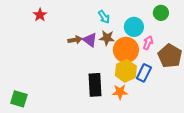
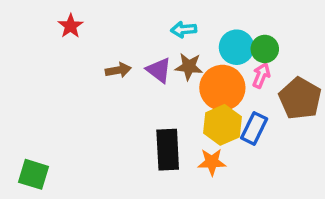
green circle: (161, 13) -> (265, 49), moved
cyan arrow: (104, 17) -> (184, 30), turned 120
brown arrow: (75, 40) -> (118, 70), moved

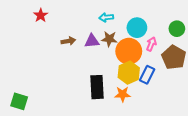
green circle: (265, 49) -> (177, 29), moved
purple triangle: (159, 70) -> (92, 41), turned -42

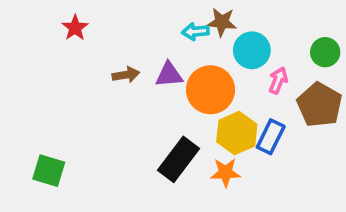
brown star: (109, 39) -> (222, 22), moved
orange circle: (129, 51) -> (210, 90), moved
black rectangle: (97, 87) -> (179, 159), turned 40
green square: (19, 101) -> (49, 171), moved

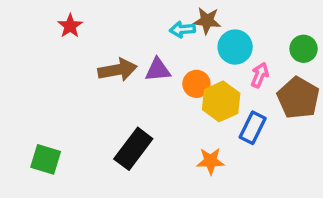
brown arrow: (126, 75) -> (118, 70), size x1.5
orange circle: (210, 90) -> (196, 84), size x0.6
yellow hexagon: (237, 133) -> (221, 101), moved
black rectangle: (179, 159) -> (133, 149), moved

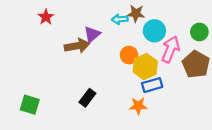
purple triangle: (158, 70) -> (92, 34), moved, turned -36
pink arrow: (260, 75) -> (171, 49), size x1.6
blue rectangle: (253, 128) -> (152, 85), moved, turned 48
black rectangle: (133, 149) -> (87, 98), size x0.7

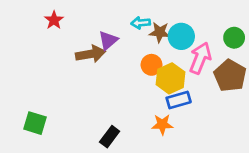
brown star: (136, 13) -> (160, 32), moved
black rectangle: (87, 98) -> (110, 137), moved

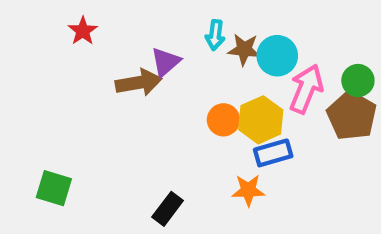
cyan arrow: (141, 23) -> (215, 35), turned -78
green circle: (234, 38) -> (358, 81), moved
orange circle: (151, 65) -> (223, 120), moved

